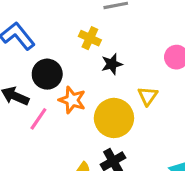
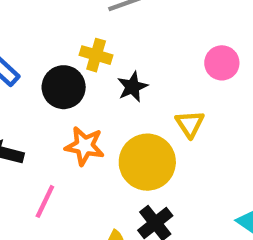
black circle: (47, 74) -> (64, 87), moved
pink line: (38, 119) -> (45, 201), moved

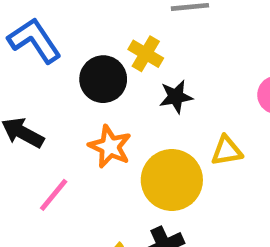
yellow triangle: (190, 124) -> (227, 151), turned 40

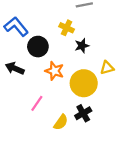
black circle: (103, 79) -> (38, 47), moved
pink line: (54, 195) -> (37, 103), moved

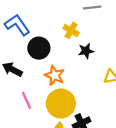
yellow circle: (84, 83) -> (61, 104), moved
pink line: (37, 103) -> (26, 100), moved, turned -63

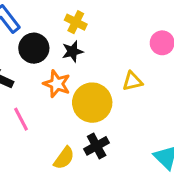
black star: (86, 51) -> (72, 51), moved
yellow circle: (61, 104) -> (92, 103), moved

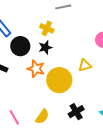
pink line: (21, 119) -> (14, 117), moved
black cross: (97, 146) -> (76, 112), moved

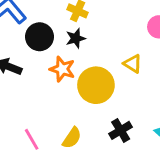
yellow triangle: (85, 65) -> (133, 64), turned 48

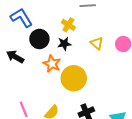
yellow triangle: (133, 64) -> (97, 43), moved

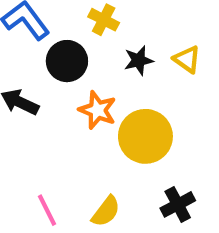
yellow cross: (68, 25) -> (104, 20), moved
black star: (64, 44) -> (139, 60), moved

